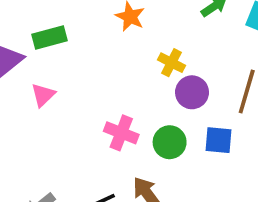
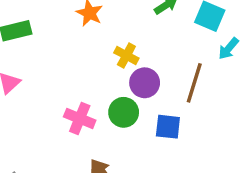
green circle: (170, 142) -> (124, 112), moved

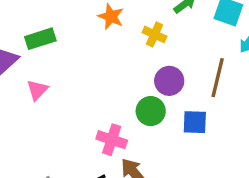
yellow cross: (126, 56) -> (154, 34), moved
pink cross: (80, 119) -> (112, 140), moved

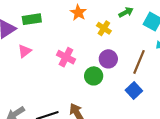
blue square: (195, 122) -> (134, 91), moved, turned 35
pink cross: (112, 140) -> (66, 57), moved

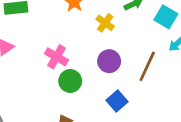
green circle: (94, 76) -> (70, 81), moved
blue square: (134, 91) -> (117, 101), moved

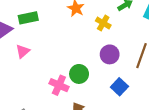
pink cross: (56, 57) -> (59, 85), moved

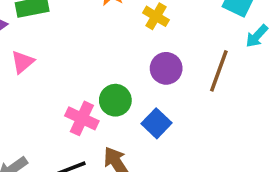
blue square: (119, 87) -> (157, 123), moved

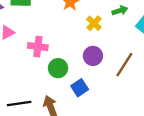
pink cross: (82, 118) -> (38, 47), moved, turned -30

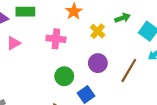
pink cross: (38, 47) -> (56, 39), moved

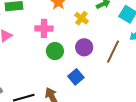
green circle: (64, 76) -> (55, 51), moved

